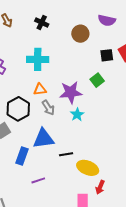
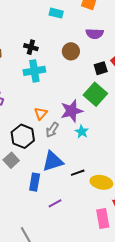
cyan cross: (38, 59) -> (34, 71), moved
green square: (97, 80) -> (95, 94), size x1.6
orange triangle: (40, 89) -> (41, 113), turned -32
gray arrow: (48, 108) -> (52, 130), turned 77

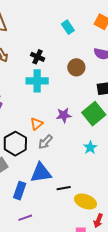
cyan rectangle: (56, 13) -> (68, 27), turned 32
purple star: (72, 111) -> (64, 115), moved, size x0.7
cyan star: (82, 132) -> (90, 148), moved
purple line: (55, 203) -> (25, 218), moved

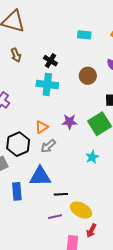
cyan rectangle: (68, 27) -> (84, 35), turned -56
blue rectangle: (20, 191) -> (17, 191), turned -30
purple line: (25, 218) -> (55, 217), moved

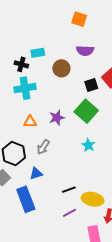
cyan rectangle: (84, 35) -> (38, 53), moved
orange triangle: (42, 127) -> (30, 122), moved, turned 48
blue triangle: (40, 176) -> (36, 173), moved, size x0.6
blue rectangle: (17, 191) -> (26, 199), size x1.4

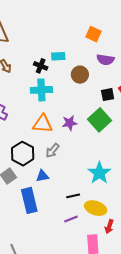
orange square: (79, 19) -> (93, 34), moved
orange triangle: (30, 122) -> (43, 124), size x1.5
cyan star: (88, 145) -> (99, 173), moved, size x1.6

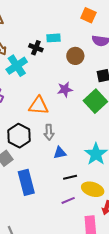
cyan cross: (41, 90) -> (17, 66), moved, turned -30
purple star: (70, 123) -> (65, 89), moved
gray arrow: (53, 151) -> (49, 132), turned -42
blue triangle: (42, 176) -> (60, 153), moved

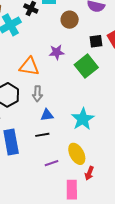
black line: (70, 177) -> (42, 135), moved
yellow ellipse: (93, 189) -> (77, 154), turned 40

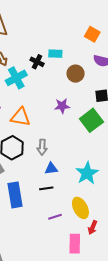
orange triangle: (29, 66) -> (20, 117), moved

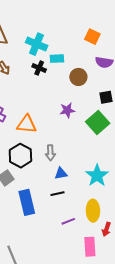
cyan cross: (16, 78) -> (37, 44), moved, turned -35
yellow ellipse: (80, 208) -> (93, 211), turned 30

